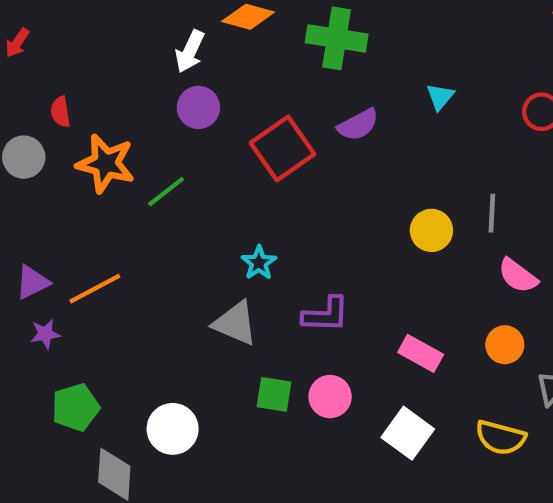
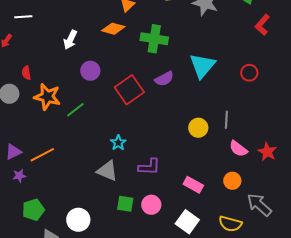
white arrow: (190, 51) -> (70, 40), moved
cyan triangle: (440, 97) -> (202, 66), size x2.0

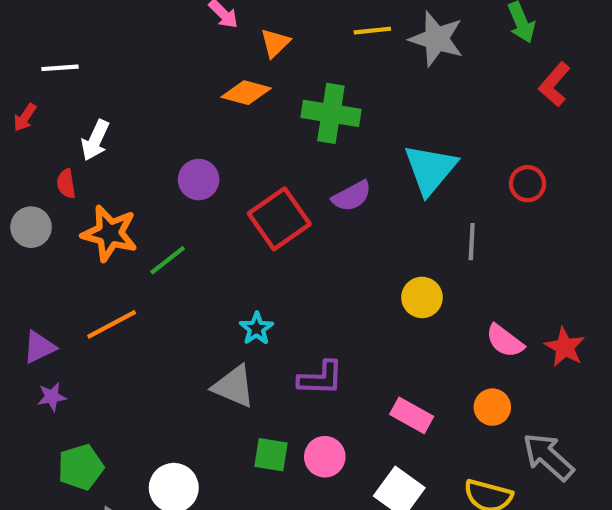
white arrow: (70, 40) -> (95, 140), moved
gray line: (226, 120) -> (472, 242), moved
orange line: (42, 155) -> (112, 324), moved

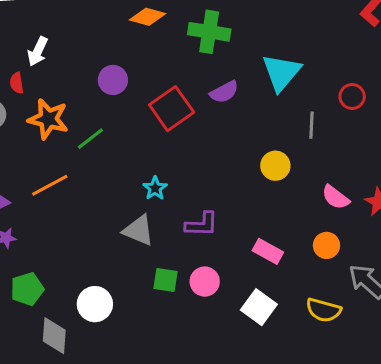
red circle: (528, 184) -> (352, 96), moved

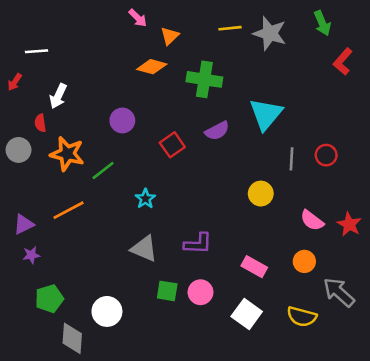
red circle: (352, 96) -> (326, 155), moved
red square: (172, 109) -> (172, 145), size x0.7
cyan star: (155, 188) -> (145, 199), moved

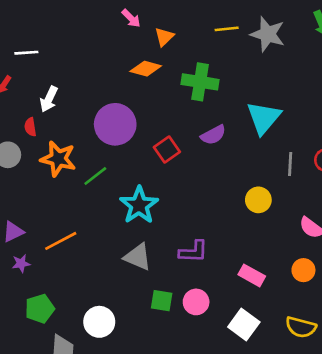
purple circle: (122, 120) -> (115, 124), size x1.6
cyan star: (145, 199) -> (139, 205), size x1.8
orange line: (68, 210) -> (61, 241), moved

